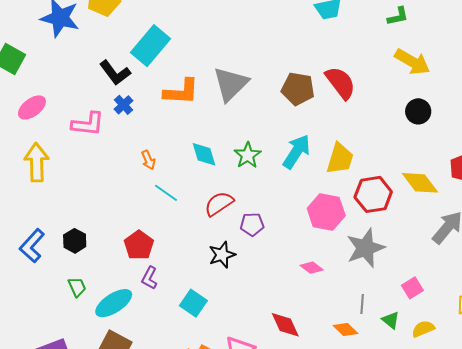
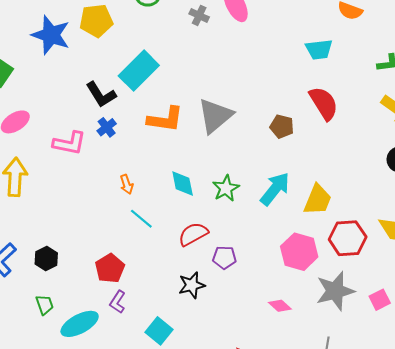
red semicircle: (341, 83) -> (324, 103), moved
brown pentagon: (298, 89) -> (282, 126), size x0.7
pink square: (412, 288) -> (380, 300), moved

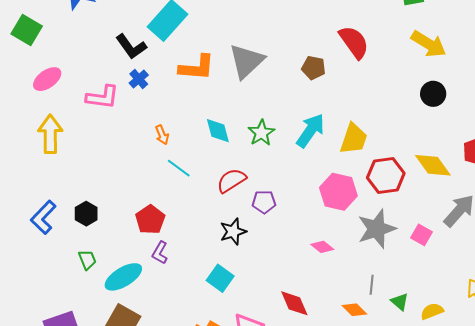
pink square: (380, 300) -> (422, 235), turned -30
cyan square: (159, 331) -> (220, 278), moved

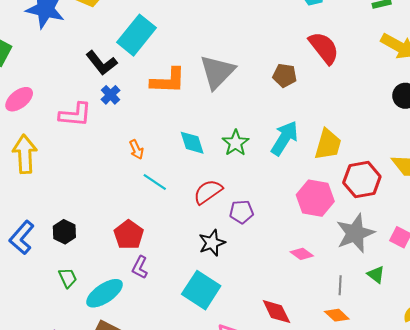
cyan square: (220, 278) -> (201, 290), size x1.4
gray line: (372, 285) -> (340, 285), moved
green triangle: (400, 302) -> (376, 275), moved

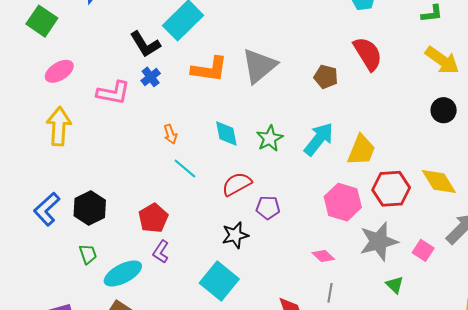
black hexagon: (64, 232) -> (90, 208), size x1.4
gray line: (340, 285) -> (330, 293), moved

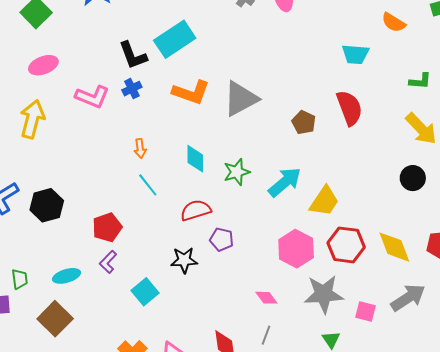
pink square: (423, 250) -> (366, 312), turned -30
green trapezoid: (88, 254) -> (20, 279), moved
cyan ellipse: (123, 274) -> (66, 276), size x0.7
cyan square: (219, 281) -> (145, 292), moved, size x0.7

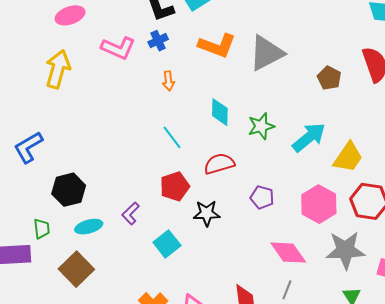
orange arrow: (140, 148) -> (168, 81), moved
black hexagon: (47, 205) -> (69, 190), moved
red pentagon: (107, 227) -> (175, 186), moved
purple pentagon: (222, 239) -> (262, 197), moved
pink diamond: (266, 298) -> (288, 253), size x1.6

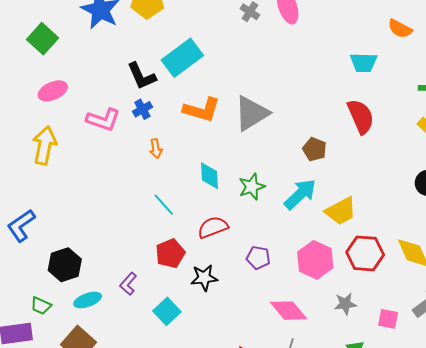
brown pentagon: (329, 78) -> (314, 149), moved
yellow trapezoid: (348, 157) -> (341, 211), turned 32
green trapezoid: (42, 229) -> (41, 306), turned 125
gray star: (345, 250) -> (345, 304), size x0.6

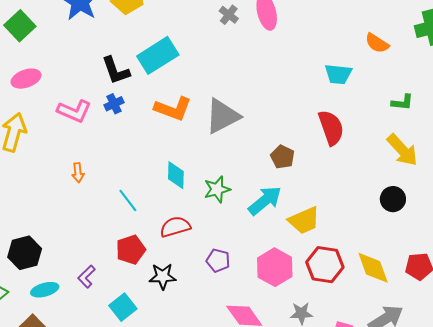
orange arrow: (156, 149) -> (78, 173), moved

